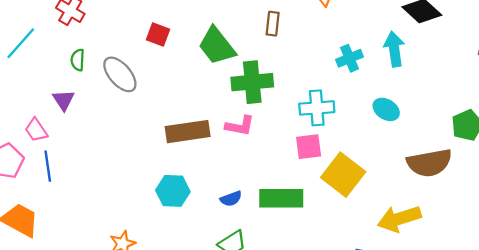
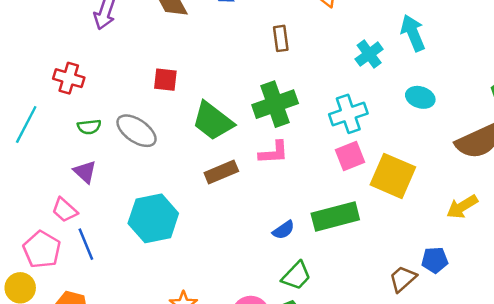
green trapezoid: (217, 46) -> (213, 121), moved
green semicircle: (78, 60) -> (89, 127), turned -85
brown rectangle: (188, 132) -> (221, 172), size x0.7
cyan hexagon: (173, 191) -> (153, 218), moved, size x1.4
yellow arrow: (399, 219) -> (462, 207), size x0.7

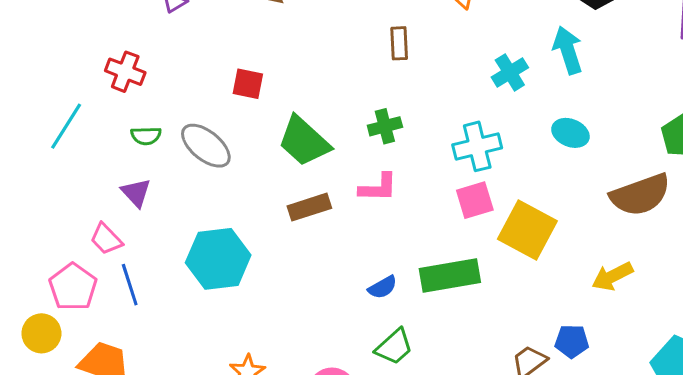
green cross: (275, 104) -> (385, 126), size x0.6

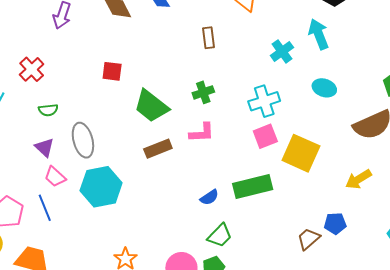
red cross: (125, 72) -> (32, 69), turned 30
gray ellipse: (206, 146) -> (83, 140), moved, turned 40
pink trapezoid: (106, 239) -> (55, 177), moved

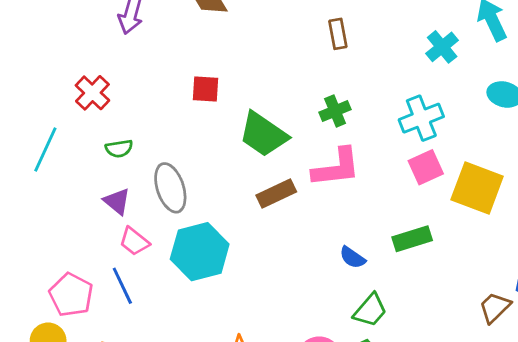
pink L-shape: (202, 133) -> (336, 168), size x1.4
green rectangle: (253, 187) -> (412, 239), size x0.7
blue semicircle: (209, 197) -> (352, 258), turned 72

